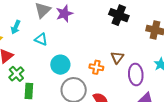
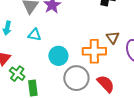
orange cross: (96, 67) -> (94, 51), size x1.6

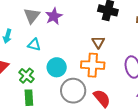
brown triangle: (113, 37) -> (98, 42), moved
green cross: (17, 74) -> (26, 76), moved

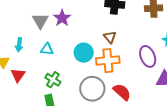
cyan circle: (57, 67) -> (84, 53), moved
green cross: (26, 76) -> (53, 80), moved

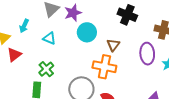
cyan circle: (84, 53) -> (87, 32), moved
purple ellipse: (148, 56) -> (147, 54), moved

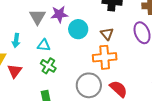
purple star: (73, 13) -> (59, 14), turned 30
green cross: (46, 69) -> (48, 66), moved

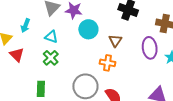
orange cross: (105, 57) -> (108, 63), size x0.7
red triangle: (15, 71) -> (17, 55), turned -35

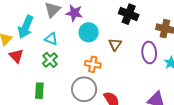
cyan arrow: (25, 26) -> (26, 27), size x1.6
orange cross: (108, 63) -> (93, 64), moved

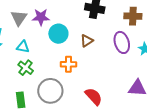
brown triangle: (115, 44) -> (87, 41), turned 32
gray circle: (84, 89) -> (50, 91), moved

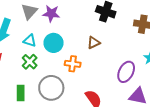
cyan circle: (58, 34) -> (54, 43), moved
purple ellipse: (122, 42) -> (126, 72), moved, turned 35

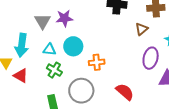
brown triangle: (94, 43) -> (142, 29), moved

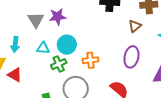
cyan arrow: (22, 45) -> (15, 44), size x0.7
purple ellipse: (151, 58) -> (131, 57), moved
green cross: (54, 70) -> (59, 64), moved, turned 35

